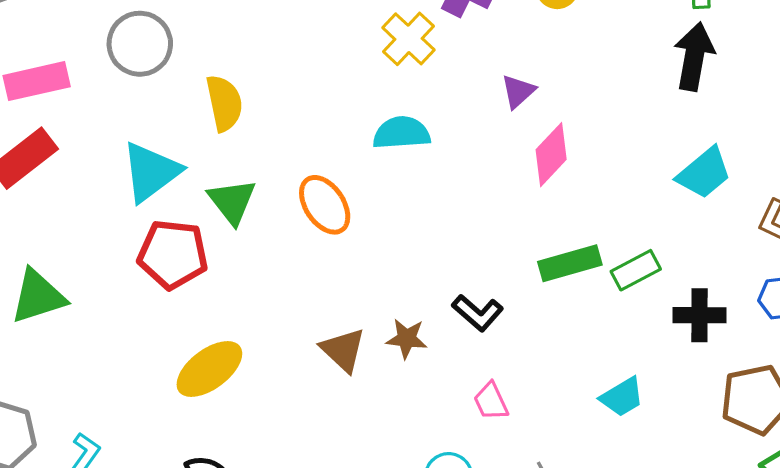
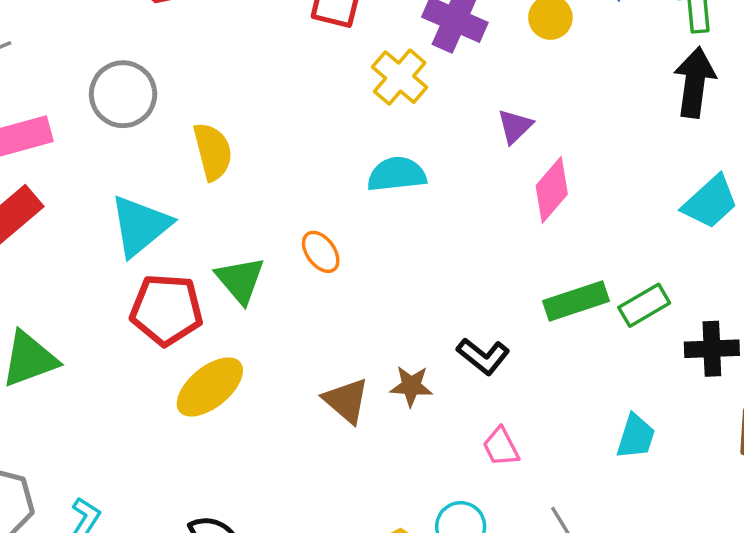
green triangle: (232, 201) -> (240, 280), moved
orange ellipse: (325, 205) -> (321, 252), size x0.7
yellow ellipse: (209, 369) -> (210, 387), moved
cyan trapezoid: (622, 397) -> (636, 437), turned -39

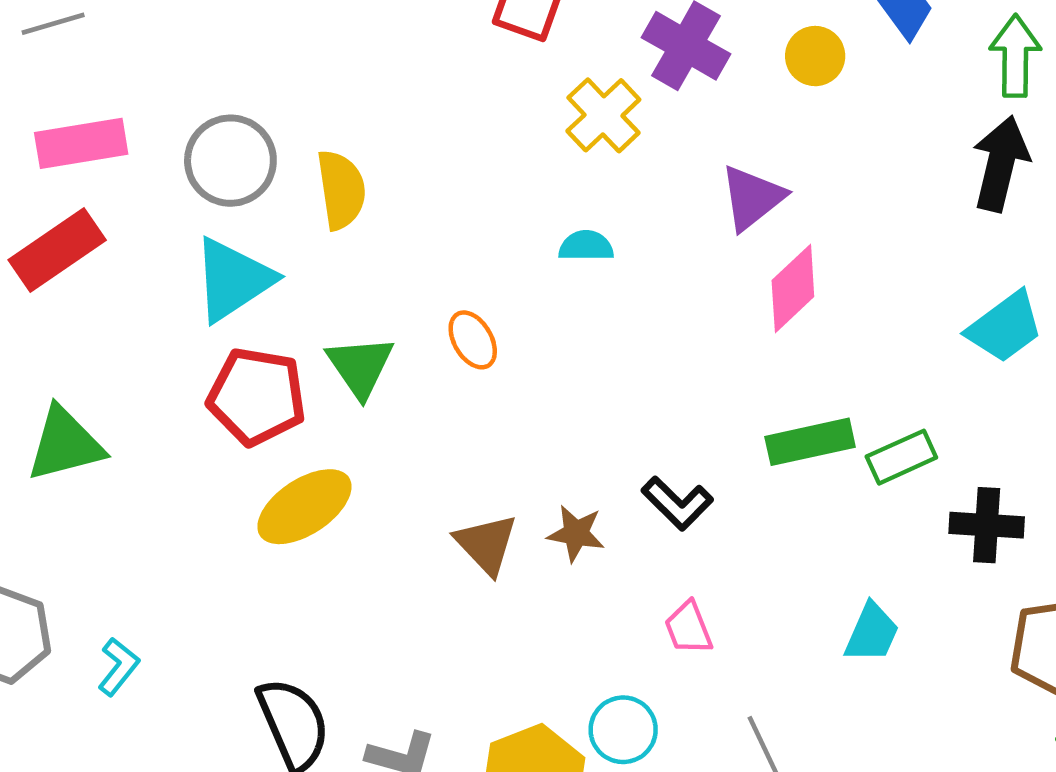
gray circle: (123, 94) -> (230, 161), moved
purple triangle: (515, 126) -> (752, 198), size x1.4
cyan semicircle: (397, 174) -> (586, 246), size x0.7

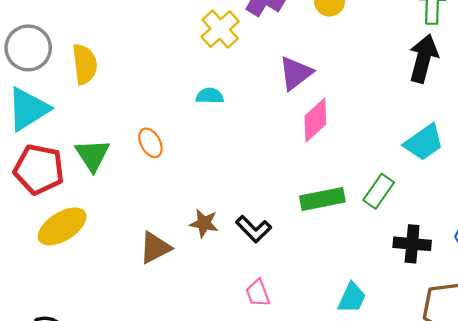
green rectangle: (901, 457) -> (379, 191), moved, turned -32
brown star: (576, 533) -> (204, 223), moved
brown triangle: (486, 544) -> (155, 248), turned 45

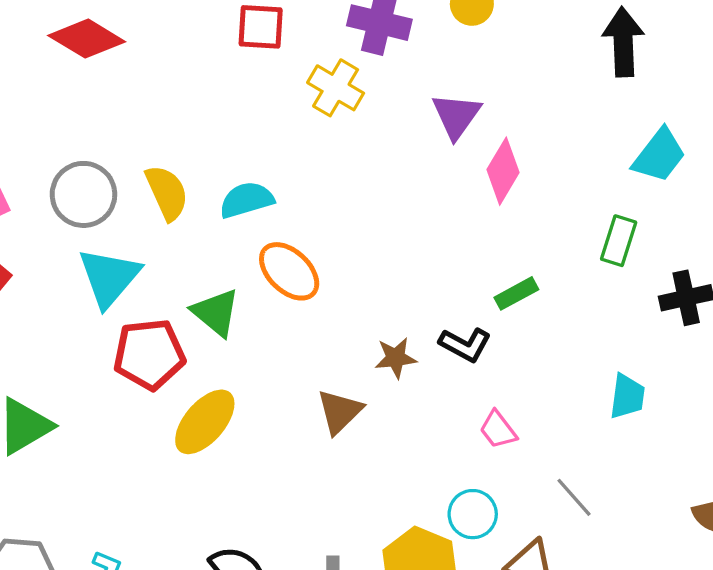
cyan semicircle: (210, 96) -> (247, 200), moved, size x1.4
orange ellipse: (150, 143) -> (289, 271), size x1.5
green rectangle: (322, 199) -> (516, 293), moved, size x0.7

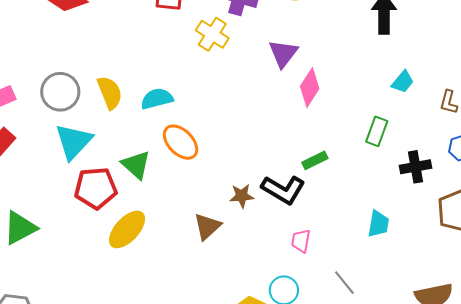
cyan trapezoid: (659, 155) -> (403, 82), size x0.7
black L-shape: (465, 345) -> (283, 190), size x1.4
pink trapezoid: (498, 430) -> (301, 241), turned 45

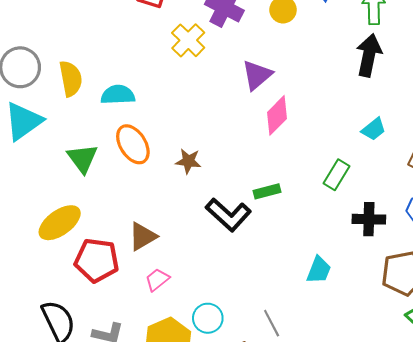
red pentagon: (96, 188) -> (97, 260), moved
brown star: (242, 196) -> (188, 161), moved
pink trapezoid: (301, 241) -> (157, 280), moved, turned 30

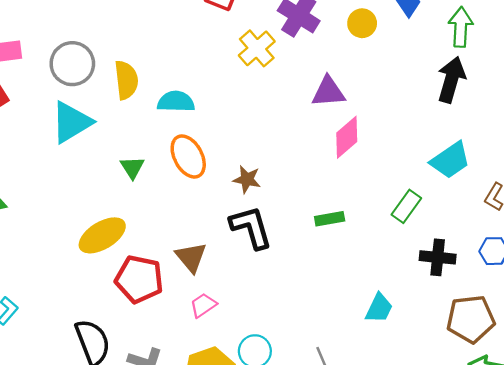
purple triangle: (257, 75) -> (328, 92), turned 32
cyan trapezoid: (374, 129) -> (450, 160), size x1.5
green triangle: (82, 158) -> (132, 167), size x0.7
black L-shape: (228, 215) -> (251, 227), moved, turned -153
brown triangle: (143, 236) -> (191, 257), turned -44

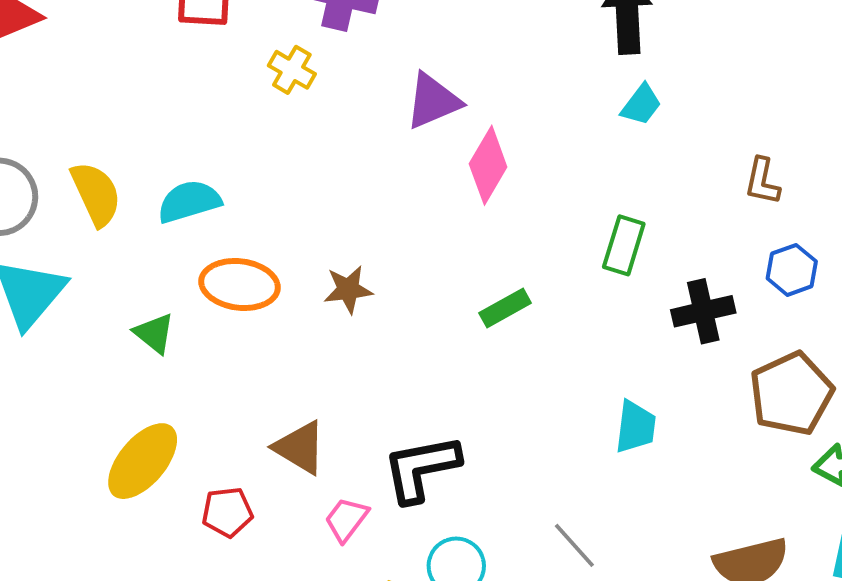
yellow cross: (257, 48) -> (292, 70), size x0.7
orange ellipse: (188, 156) -> (240, 284), turned -36
cyan trapezoid: (450, 160) -> (641, 105), moved, size x0.6
black L-shape: (251, 227) -> (421, 468), moved, turned -66
red pentagon: (139, 279) -> (227, 512), size x0.6

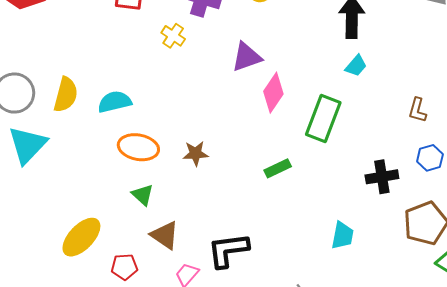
yellow semicircle: (96, 194) -> (66, 95), turned 36
green rectangle: (624, 245) -> (323, 118), moved, size x1.5
green triangle: (154, 333) -> (143, 195), moved

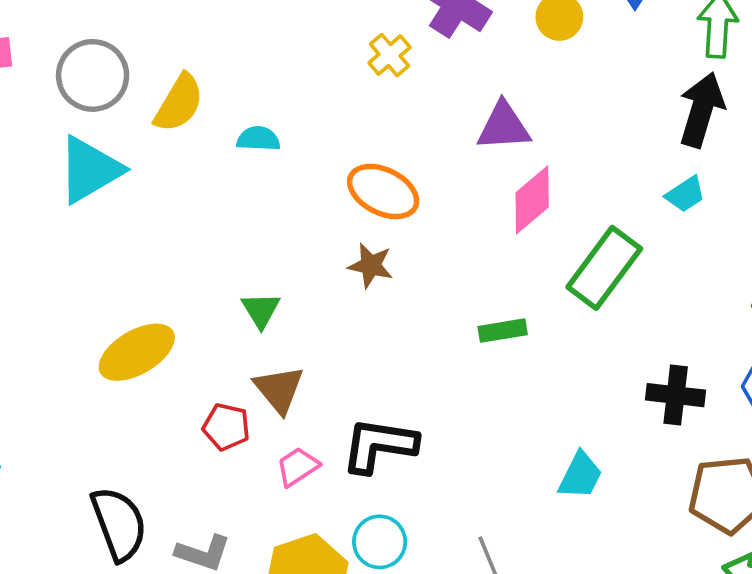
cyan semicircle: (115, 102) -> (258, 139), size x0.7
orange ellipse: (138, 147) -> (383, 191), moved
red pentagon: (124, 267) -> (226, 427), moved

